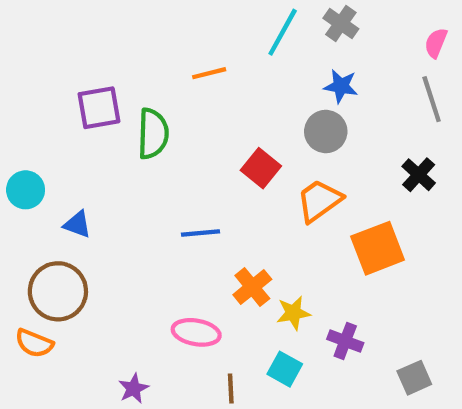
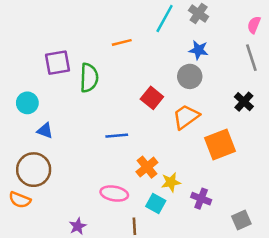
cyan circle: (26, 190) -> (27, 103), moved
cyan square: (285, 369) -> (156, 204), moved

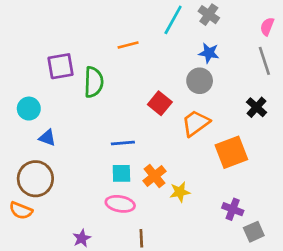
purple cross: (201, 199) -> (233, 209), moved
cyan square: (156, 204) -> (121, 173), moved, turned -30

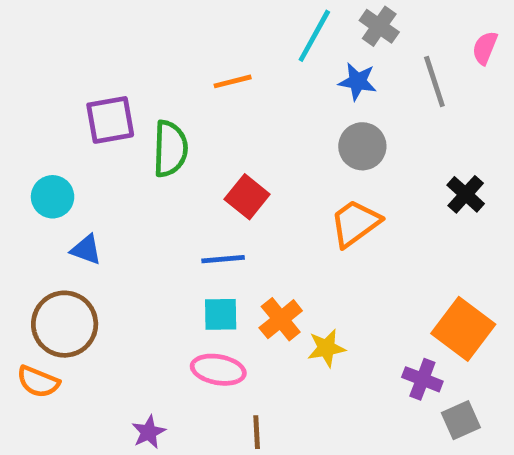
blue star: (209, 53) -> (358, 81), moved
gray line: (264, 61) -> (434, 81), moved
red square: (160, 103) -> (247, 197), moved
orange square: (231, 152) -> (463, 329), moved, turned -32

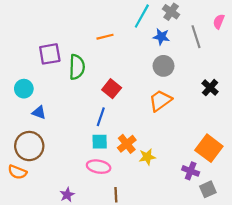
blue line: (223, 259) -> (101, 117), turned -66

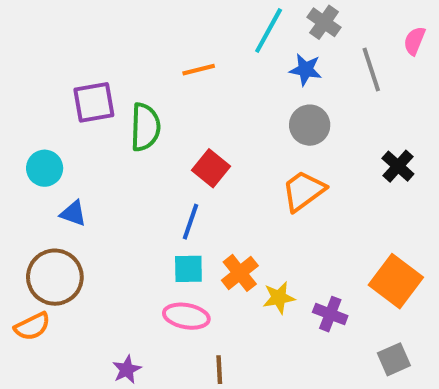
purple cross: (191, 171) -> (330, 314), moved
orange semicircle: (17, 172) -> (32, 326), turned -48

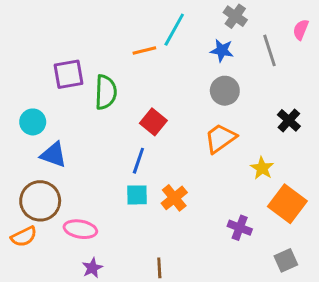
cyan line: (269, 31) -> (174, 30), moved
blue triangle: (73, 213) -> (54, 155), size x1.4
yellow star: (279, 298) -> (262, 168), moved, turned -30
pink ellipse: (186, 316) -> (80, 229), moved

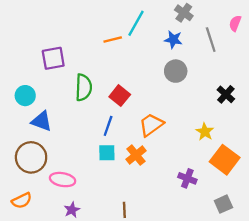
green semicircle: (106, 92) -> (84, 87), moved
orange trapezoid: (220, 138) -> (151, 125), moved
orange semicircle: (24, 237) -> (22, 201), moved

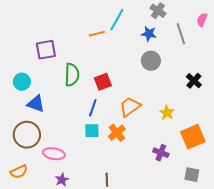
red square: (120, 96) -> (103, 82), turned 30
yellow star: (205, 132) -> (167, 113), moved
orange square: (225, 160) -> (193, 137), turned 30
gray square: (223, 204) -> (192, 175), turned 35

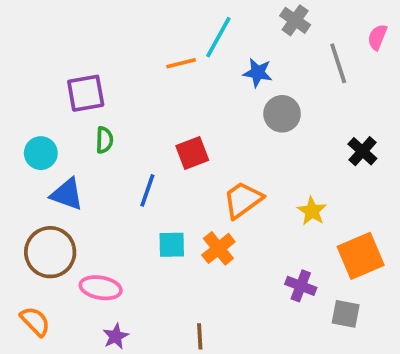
blue star: (149, 34) -> (258, 73), moved
green semicircle: (72, 75) -> (104, 140), moved, size x0.6
blue line: (93, 108) -> (147, 190), moved
orange semicircle: (19, 172) -> (35, 321), turned -108
gray square: (192, 175) -> (346, 314), moved

